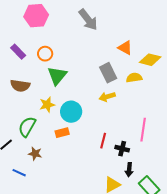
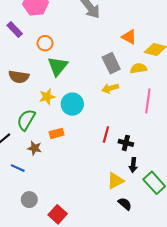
purple rectangle: (18, 52) -> (15, 30), moved
pink line: (143, 130) -> (148, 101), moved
orange rectangle: (62, 133) -> (57, 133), moved

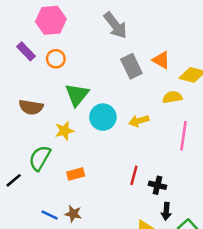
orange circle: (45, 43) -> (56, 59), moved
gray rectangle: (111, 63) -> (131, 66), moved
cyan circle: (72, 104) -> (103, 117), moved
brown star: (35, 148) -> (73, 214), moved
blue line: (18, 168) -> (50, 215), moved

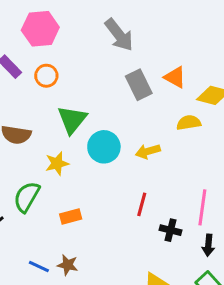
pink line: (184, 136) -> (202, 207), moved
red line: (134, 175) -> (142, 204), moved
black arrow: (166, 211) -> (208, 245), moved

